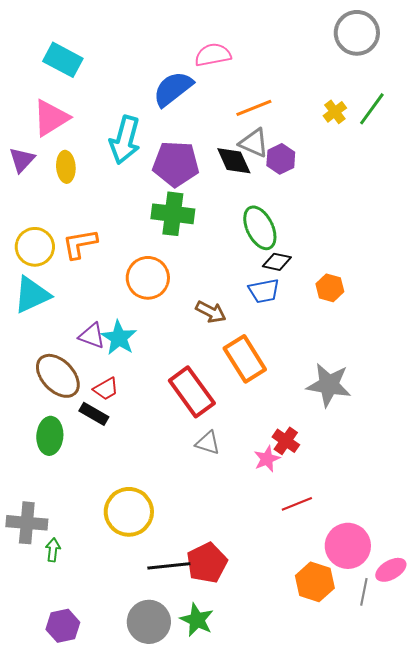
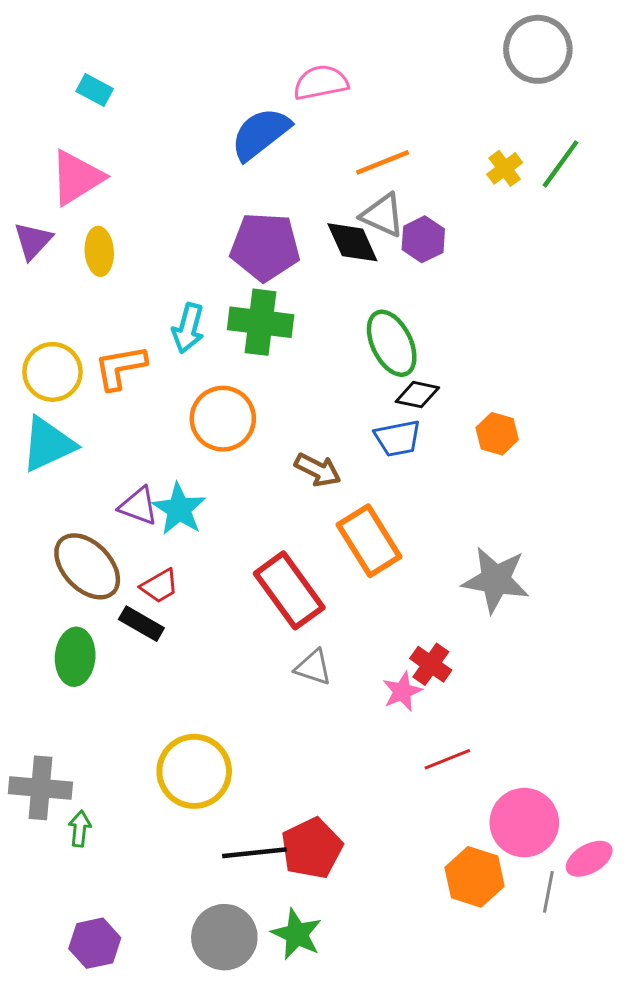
cyan rectangle: (63, 60) -> (95, 90), size x0.6
cyan arrow: (125, 140) -> (188, 328), moved, size x0.7

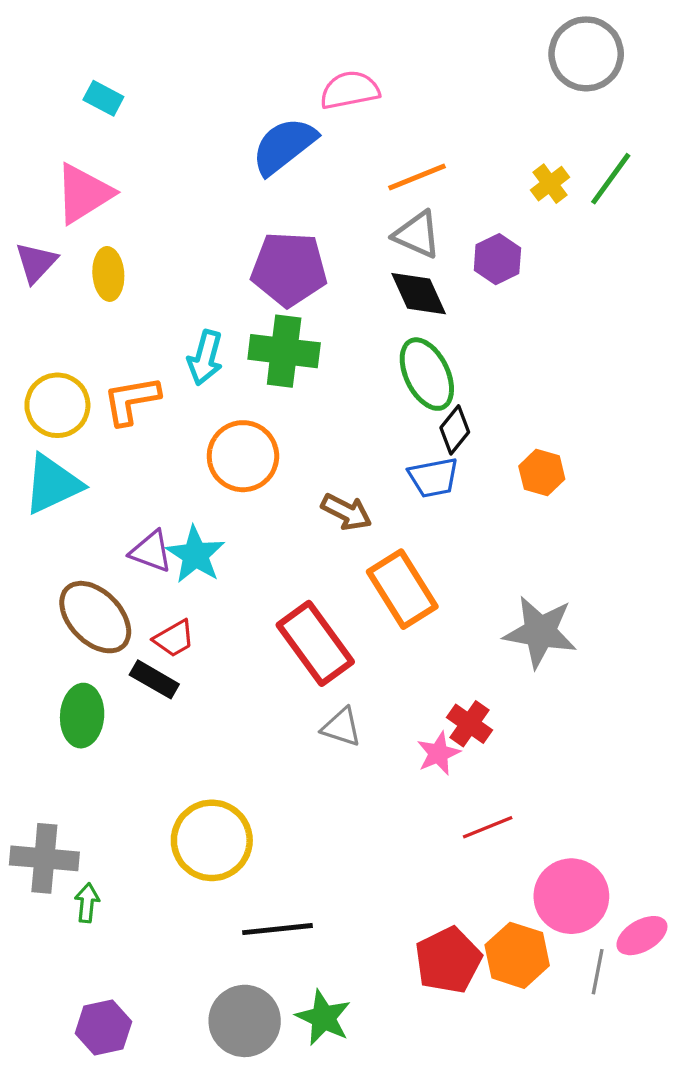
purple hexagon: (423, 239) -> (497, 259), moved
black diamond: (352, 242) -> (419, 294), moved
black diamond: (417, 395) -> (455, 430), turned -63
red pentagon: (312, 848) -> (448, 960), moved

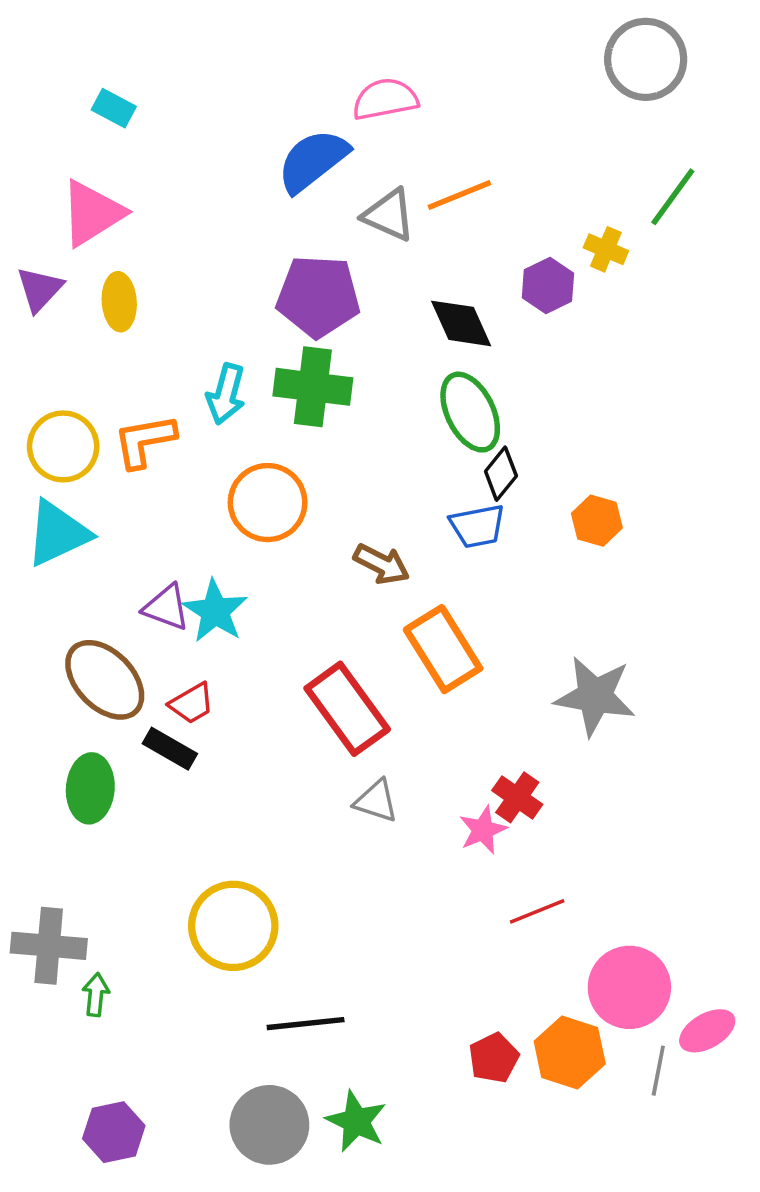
yellow cross: (550, 184) -> (606, 249), moved, turned -30
gray triangle: (417, 235) -> (389, 215), moved
red pentagon: (448, 960) -> (494, 1058), size x0.7

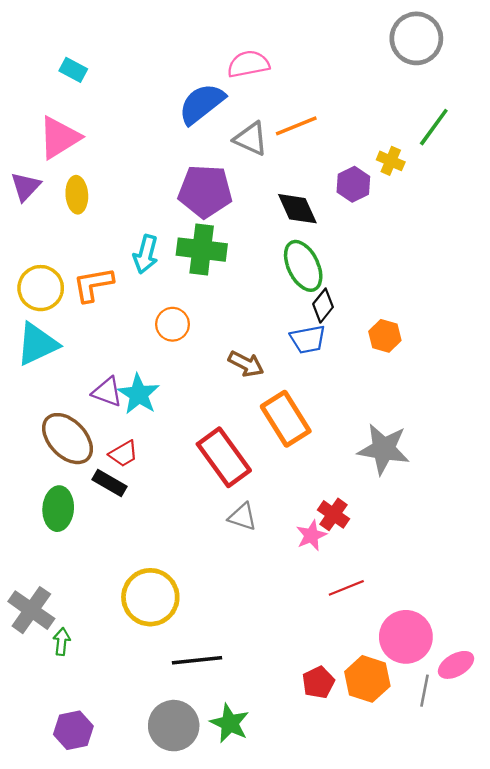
orange circle: (268, 503) -> (173, 324), size x0.7
gray cross: (49, 946) -> (31, 610), turned 30

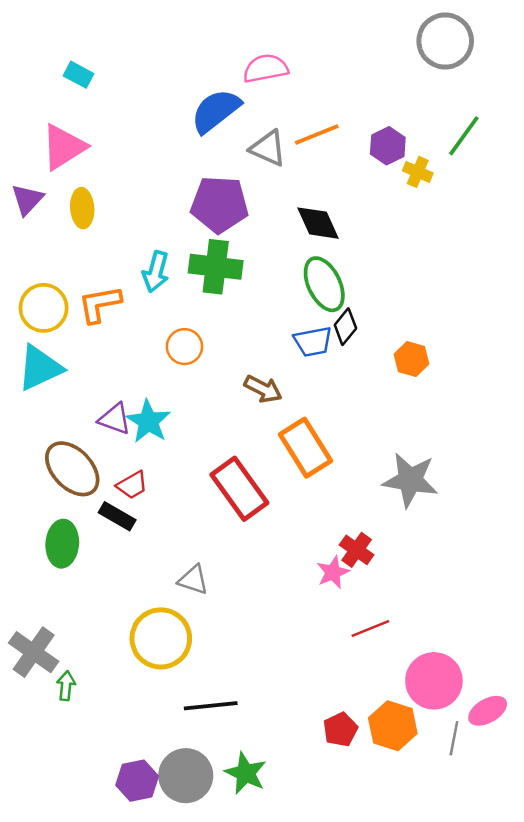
purple hexagon: (353, 184) -> (388, 146), moved
blue trapezoid: (308, 339) -> (313, 342), moved
gray triangle: (243, 517) -> (193, 580), moved
purple hexagon: (73, 730) -> (137, 781), moved

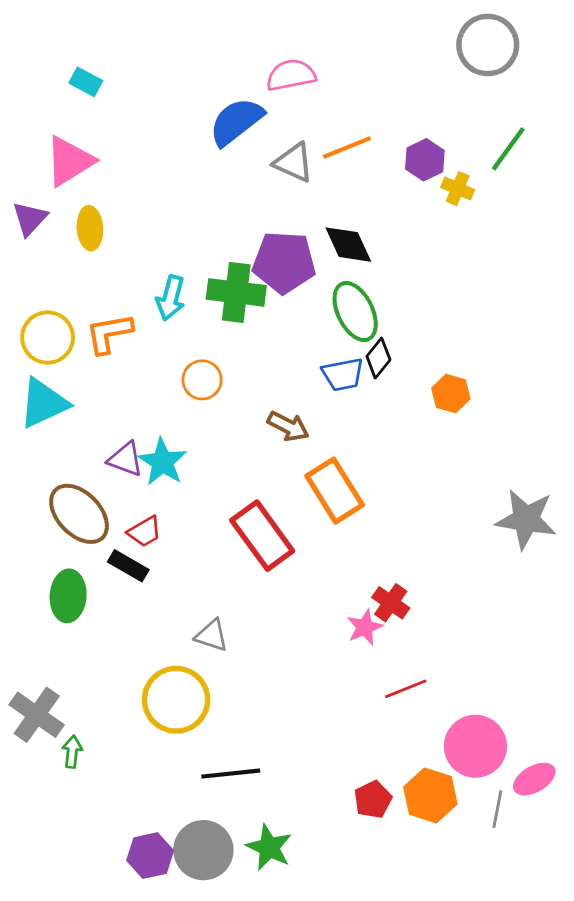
purple pentagon: (219, 204) -> (284, 262), moved
gray star: (410, 480) -> (526, 519), moved

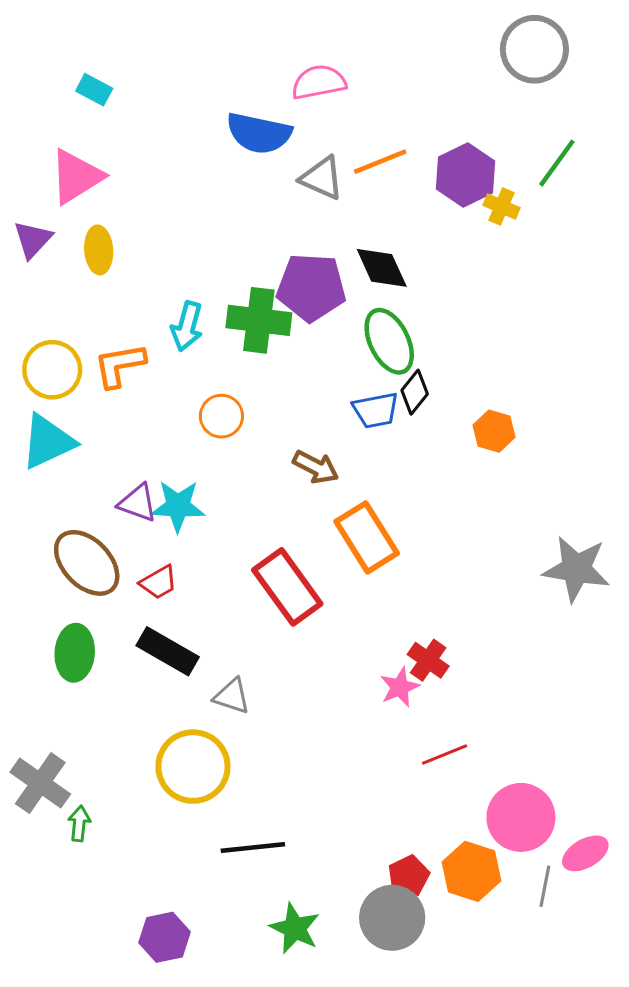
blue semicircle: (236, 122) -> (259, 133), turned -130
purple hexagon: (425, 160) -> (466, 175), size x1.4
cyan star: (162, 462) -> (178, 506), turned -30
black rectangle: (128, 566) -> (168, 651), moved, size x1.4
gray circle: (203, 850) -> (392, 918), moved

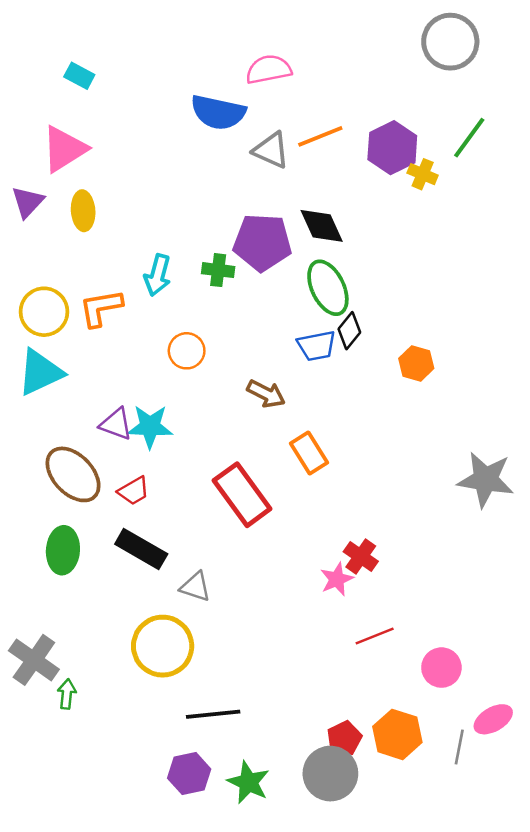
green cross: (259, 320) -> (218, 270), size x0.6
orange rectangle: (367, 537) -> (309, 453), size x0.7
pink circle: (521, 817) -> (441, 668), moved, size x0.7
purple hexagon: (165, 937) -> (189, 774), moved

